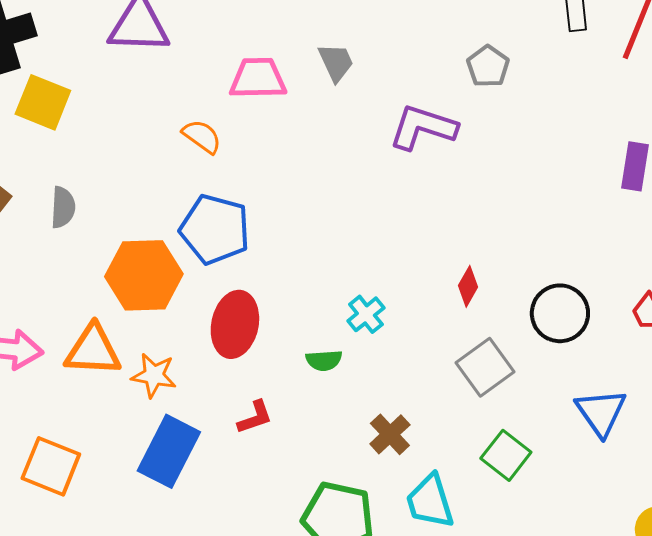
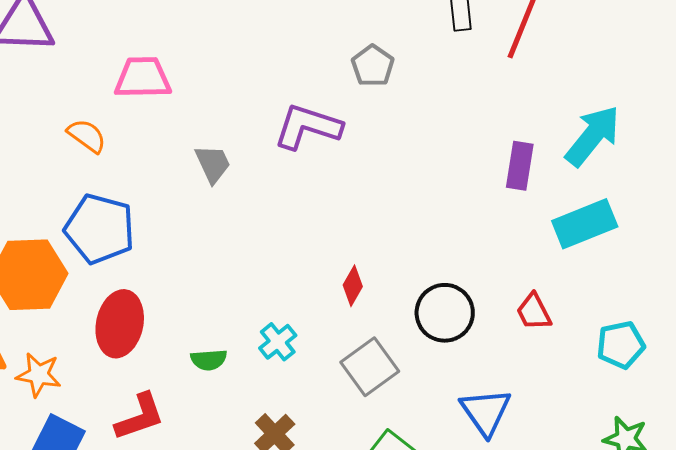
gray trapezoid: (336, 62) -> (213, 164), moved
cyan cross: (366, 314) -> (278, 342), moved
red L-shape: (255, 417) -> (140, 417), size x1.4

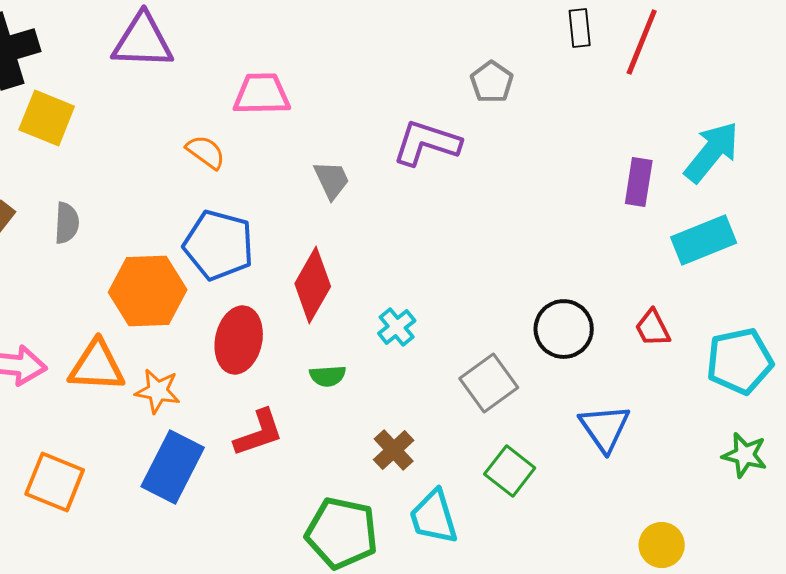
red diamond: (353, 286) -> (313, 285), moved, size x1.8
cyan cross: (278, 342) -> (397, 327), moved
cyan pentagon: (621, 345) -> (740, 361), size x1.4

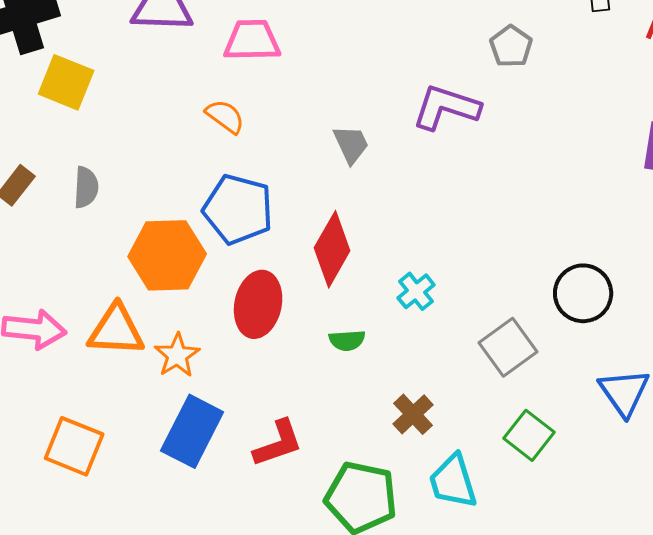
pink trapezoid: (262, 94) -> (252, 40), moved
orange star: (158, 391) -> (177, 355), turned 30
red L-shape: (259, 433) -> (278, 443), moved

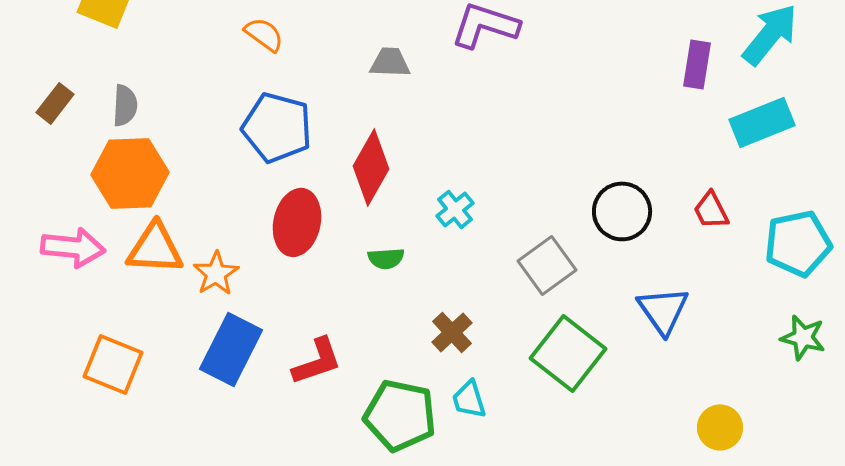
gray trapezoid: (351, 144) -> (390, 62), turned -63
orange hexagon: (167, 255) -> (130, 173), moved
green square: (529, 435) -> (568, 353), size x1.5
cyan trapezoid: (453, 481) -> (469, 399), moved, size x0.7

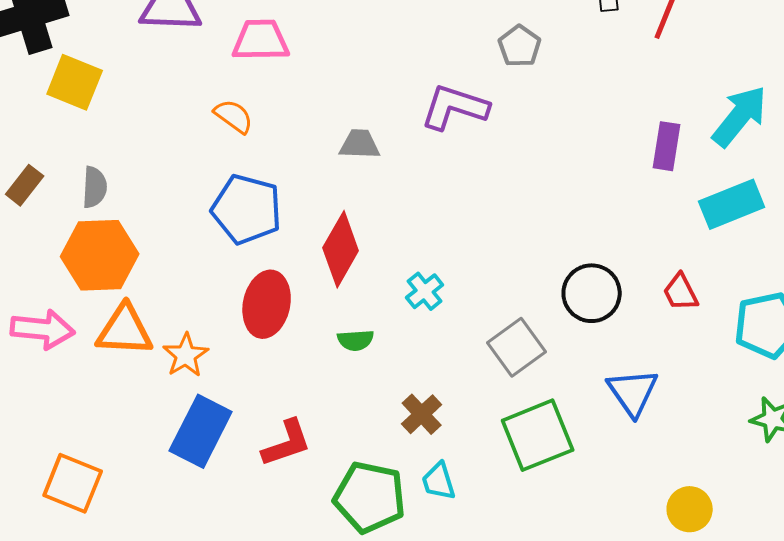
green square: (568, 353) -> (538, 435), turned 30
orange square: (113, 364) -> (73, 483), moved

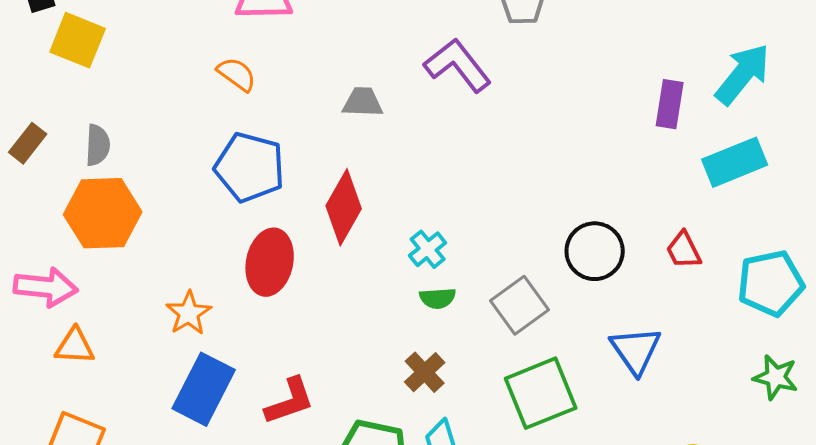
purple L-shape: (455, 107) -> (458, 65), turned 34
orange triangle: (125, 330) -> (75, 346), moved, size x0.7
green semicircle: (356, 340) -> (438, 298), moved

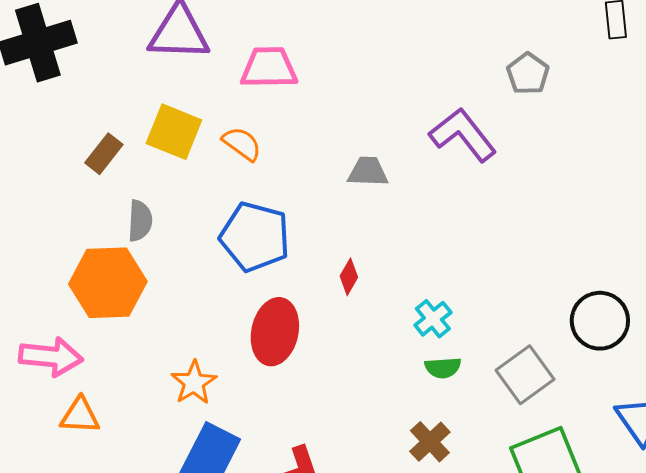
yellow square: (78, 40) -> (174, 132), moved
brown rectangle: (28, 143) -> (104, 154), moved
gray semicircle: (98, 145) -> (140, 221), moved
red diamond: (344, 207) -> (349, 277), size x0.5

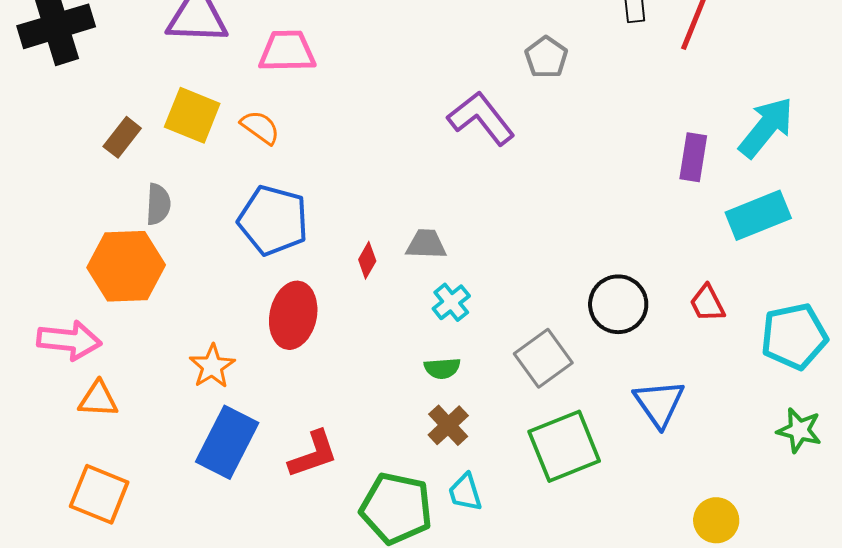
gray trapezoid: (368, 172) -> (426, 244), moved
green semicircle: (443, 368) -> (442, 368), moved

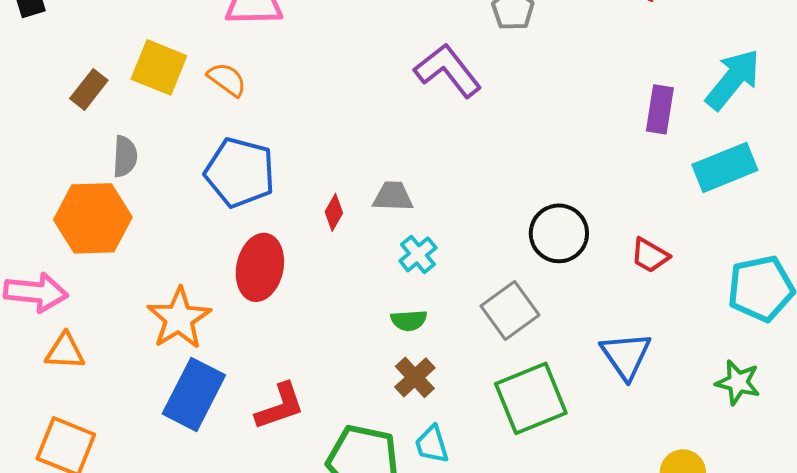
red trapezoid: (707, 303) -> (650, 255), moved, turned -33
black circle: (618, 304) -> (559, 233), moved
orange star: (212, 366) -> (179, 318), size x1.4
green star: (799, 430) -> (738, 382), moved

